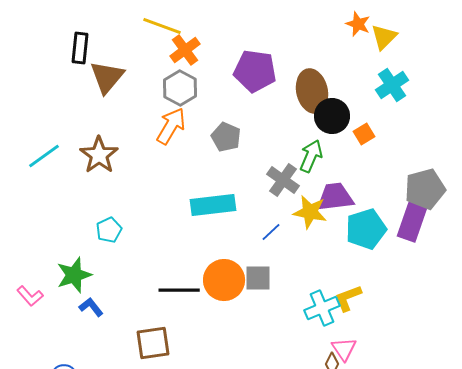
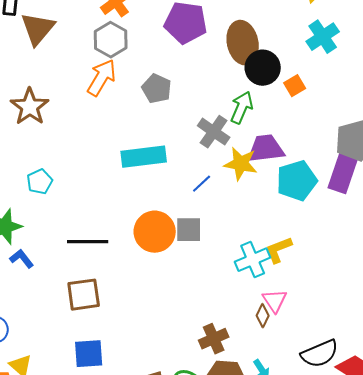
black line: (179, 290) -> (88, 242), moved

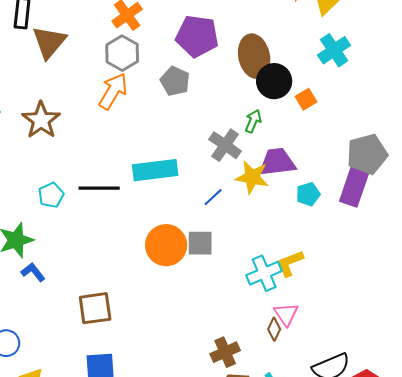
gray pentagon: (157, 89) -> (175, 81), moved
green arrow: (242, 108) -> (253, 121), size x0.7
cyan pentagon: (297, 181) -> (308, 194), size x0.6
black line: (88, 242) -> (99, 188), moved

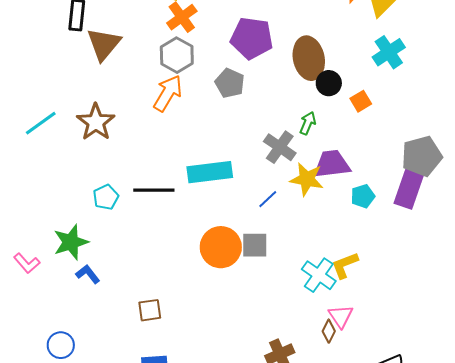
black circle: (274, 81) -> (329, 83), size x0.7
cyan cross: (264, 273) -> (319, 275), turned -32
brown square: (95, 308) -> (150, 310), size x0.7

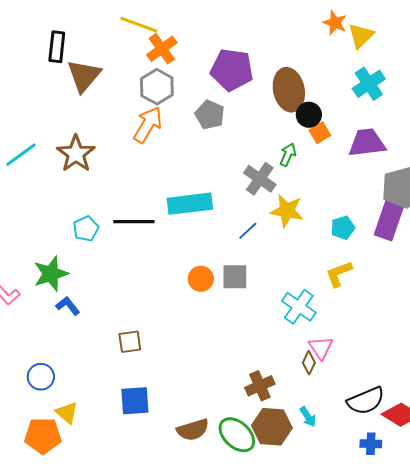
orange square: (361, 101) -> (320, 133), moved
purple trapezoid: (332, 164) -> (367, 143), moved
orange circle: (221, 247) -> (201, 279), size x0.6
yellow L-shape: (345, 265) -> (339, 274), moved

